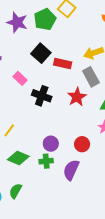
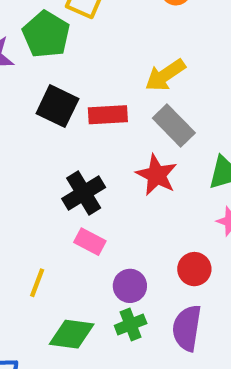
pink rectangle: (20, 78) -> (90, 242), moved
black cross: (42, 96) -> (84, 193), turned -36

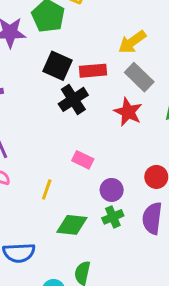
black cross: (84, 193) -> (73, 99), moved

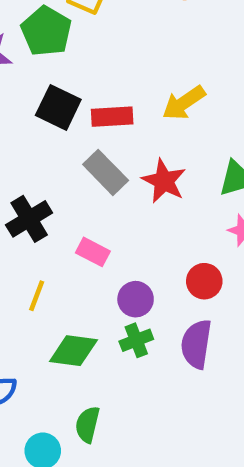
yellow arrow: (132, 42) -> (184, 103), moved
gray rectangle: (139, 77) -> (106, 172), moved
black cross: (73, 99) -> (29, 219), moved

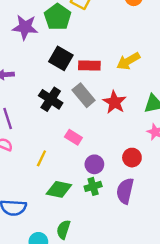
black cross: (29, 219) -> (51, 99), moved, turned -30

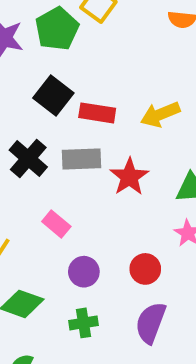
gray rectangle: (84, 95) -> (82, 159), turned -60
green cross: (93, 186) -> (84, 323), moved
purple semicircle: (125, 191) -> (151, 323), moved

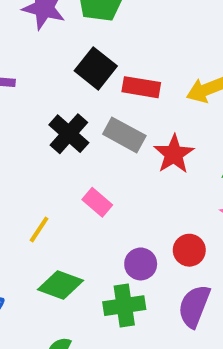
gray rectangle: (82, 159) -> (124, 135), turned 30
purple circle: (84, 272) -> (141, 264), moved
green cross: (84, 323) -> (124, 306), size x1.4

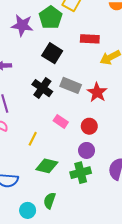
red rectangle: (141, 87) -> (90, 39), moved
red circle: (189, 250) -> (89, 126), moved

